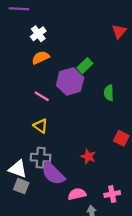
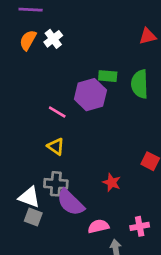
red triangle: (119, 31) -> (148, 36), turned 35
orange semicircle: (41, 58) -> (28, 40), moved, turned -36
green rectangle: (85, 66) -> (108, 76), turned 49
green semicircle: (109, 93) -> (140, 84), moved, size x1.5

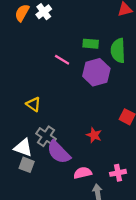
purple hexagon: (90, 95) -> (96, 72), moved
pink line: (57, 112) -> (62, 60), moved
yellow triangle: (56, 147) -> (33, 104), moved
gray cross: (56, 184) -> (46, 136), turned 30

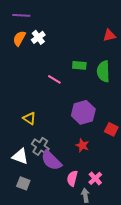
purple hexagon: (96, 72) -> (83, 112), moved
gray square: (27, 165) -> (23, 183), moved
pink semicircle: (83, 173) -> (72, 178), turned -63
pink cross: (118, 173) -> (95, 178), moved, turned -32

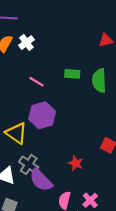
pink line: (54, 79) -> (37, 82), moved
purple hexagon: (83, 112) -> (42, 115), moved
yellow triangle: (29, 118) -> (16, 133), size x1.5

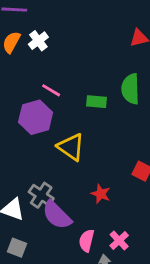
green rectangle: (72, 74) -> (96, 102), moved
purple hexagon: (42, 115) -> (36, 117), moved
yellow triangle: (16, 133) -> (71, 147), moved

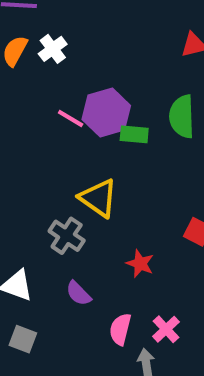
purple hexagon: (36, 117) -> (106, 113), moved
gray cross: (41, 195) -> (67, 236), moved
purple semicircle: (57, 215) -> (79, 293), size x0.6

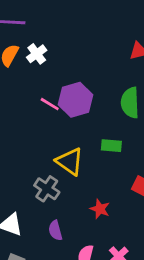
green rectangle: (134, 134) -> (111, 146), moved
purple semicircle: (79, 293) -> (55, 230), turned 30

